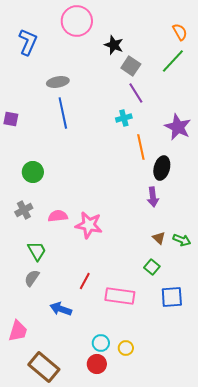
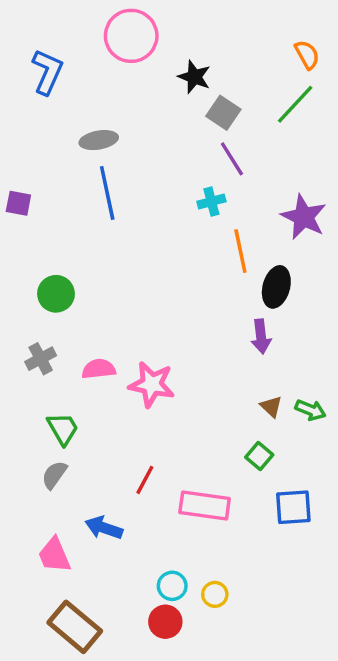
pink trapezoid: (18, 331) -> (54, 555), moved, turned 140

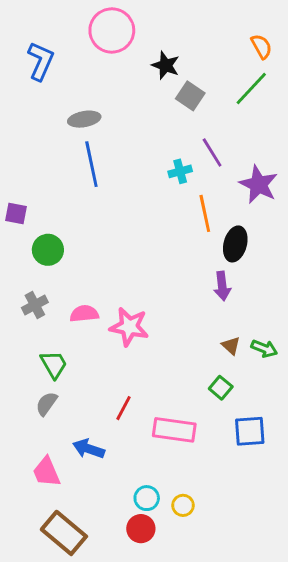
purple line: (232, 159) -> (212, 152), moved
purple square: (18, 203) -> (16, 213), moved

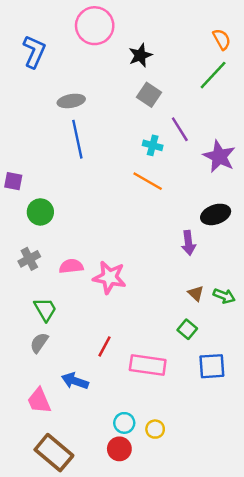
black star: (166, 65) -> (140, 55), turned 30
gray square: (190, 96) -> (149, 95), moved
cyan cross: (180, 171) -> (153, 145), turned 30
orange line: (205, 213) -> (148, 181), moved, turned -48
black ellipse: (235, 244) -> (216, 214), moved, turned 56

